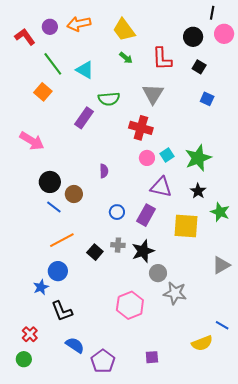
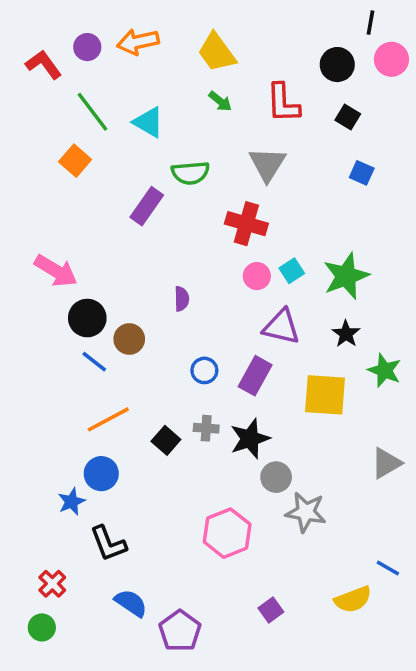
pink arrow: (32, 141) -> (56, 271), moved
purple square: (152, 357) -> (271, 610), moved, turned -32

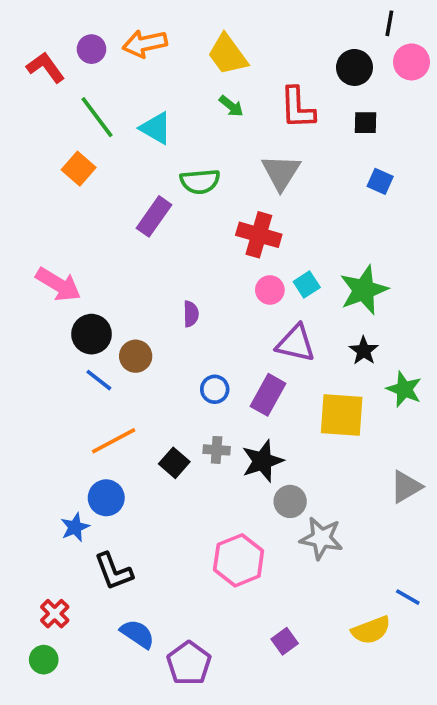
black square: (348, 117) -> (366, 123), turned -30

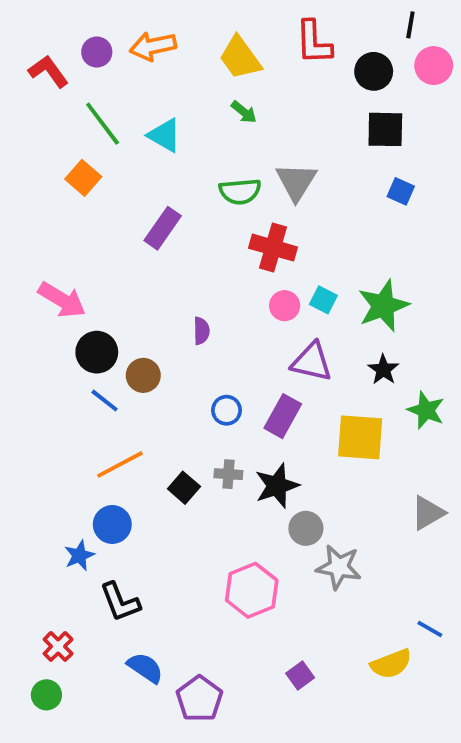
red L-shape: (297, 108) -> (314, 42), moved
black square: (366, 123) -> (385, 129), size x1.5
green semicircle: (200, 181) -> (240, 191), moved
cyan square: (307, 284) -> (323, 300), turned -30

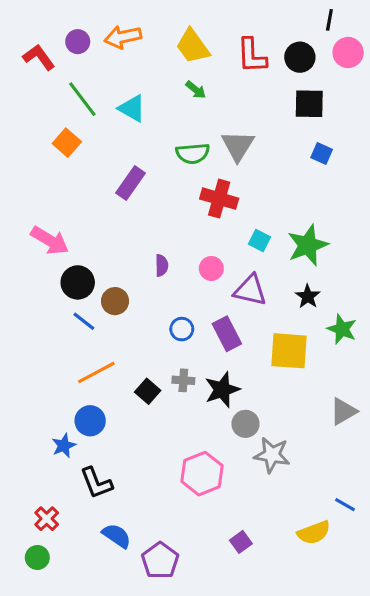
red L-shape: (314, 42) -> (252, 56), moved
pink circle: (285, 306) -> (211, 268), moved
purple rectangle: (283, 416) -> (227, 334), turned -56

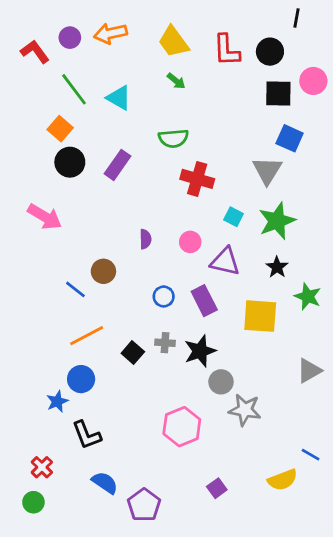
pink circle: (348, 52) -> (313, 81), moved
gray triangle: (238, 146) -> (267, 171), moved
blue square: (322, 153) -> (290, 138), size x1.4
black circle: (78, 282) -> (70, 162), moved

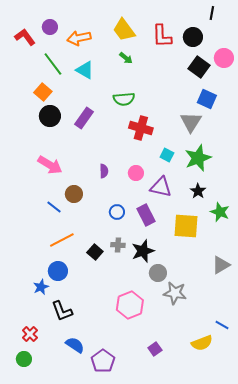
orange arrow: (110, 33) -> (79, 38), moved
black square: (278, 94) -> (199, 67), turned 35
pink arrow: (45, 217) -> (50, 165), moved

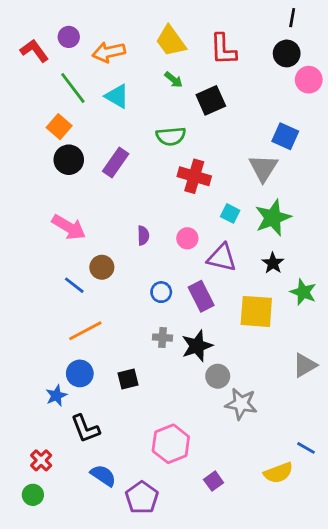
black circle: (193, 37) -> (287, 53), moved
black square: (199, 67) -> (211, 100), moved, turned 30
black square: (95, 252) -> (128, 379), moved, turned 35
pink hexagon: (130, 305) -> (171, 444), moved

